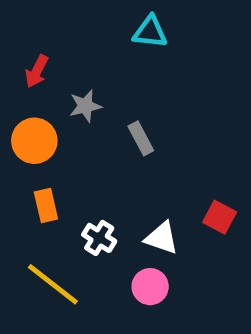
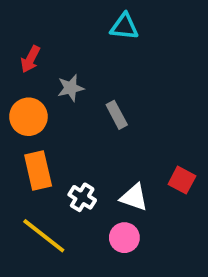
orange rectangle: (46, 206) -> (38, 170), size x1.4

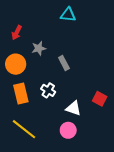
white cross: (82, 197) -> (48, 90), moved

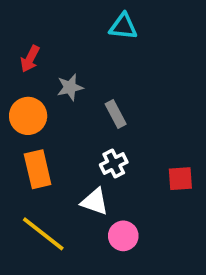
white cross: (48, 90) -> (114, 164), moved, turned 32
red square: (100, 99) -> (180, 179), turned -32
white triangle: (73, 108) -> (95, 202), moved

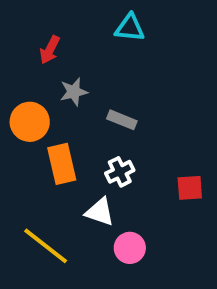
red arrow: (30, 59) -> (50, 50), moved
gray rectangle: (116, 114) -> (122, 120), turned -40
orange rectangle: (38, 169) -> (62, 164), moved

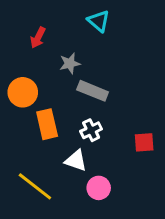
cyan triangle: (130, 28) -> (99, 21), turned 35
gray star: (74, 92) -> (70, 63), moved
gray rectangle: (122, 120) -> (93, 91), size x1.4

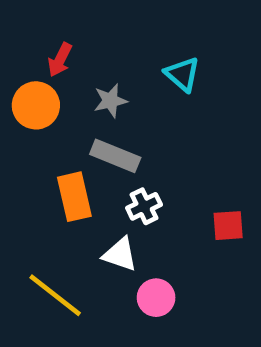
cyan triangle: (99, 21) -> (182, 74), moved
gray rectangle: (93, 91) -> (115, 156), moved
orange circle: (23, 92) -> (36, 105), moved

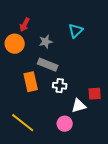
cyan triangle: (182, 74) -> (76, 31), turned 35
white cross: (144, 206) -> (60, 86), turned 32
white triangle: (120, 254) -> (79, 106), moved, turned -35

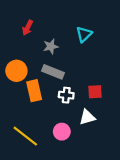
orange circle: (15, 44) -> (16, 71), moved
red square: (95, 94) -> (95, 92), moved
pink circle: (65, 124) -> (62, 132), moved

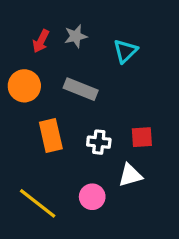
gray star: (51, 46) -> (76, 36), moved
orange circle: (16, 71) -> (24, 86), moved
gray rectangle: (53, 72) -> (81, 89), moved

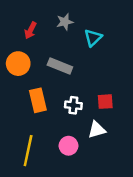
gray star: (76, 36) -> (65, 22), moved
yellow line: (38, 203) -> (28, 151), turned 64

